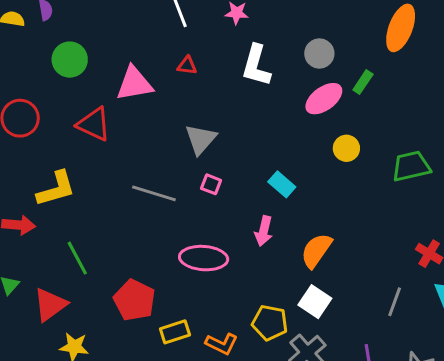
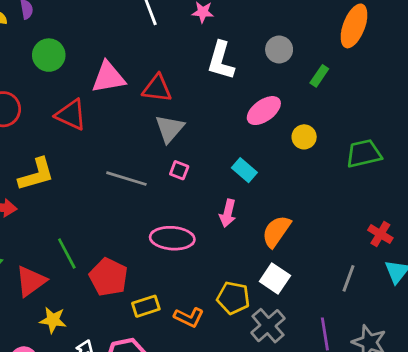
red triangle: (187, 66) -> (157, 88), moved, size x1.6
pink ellipse: (324, 99) -> (264, 111), moved
green line: (77, 258) -> (67, 253), moved

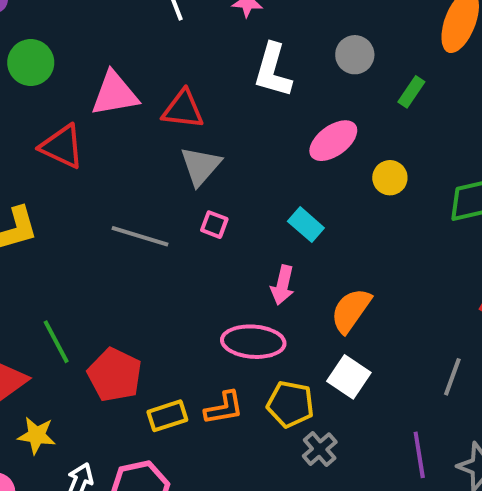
pink ellipse: (172, 238) -> (253, 342), moved
orange L-shape: (189, 317) -> (224, 408), moved, turned -36
gray cross: (268, 326) -> (320, 449), moved, size x0.7

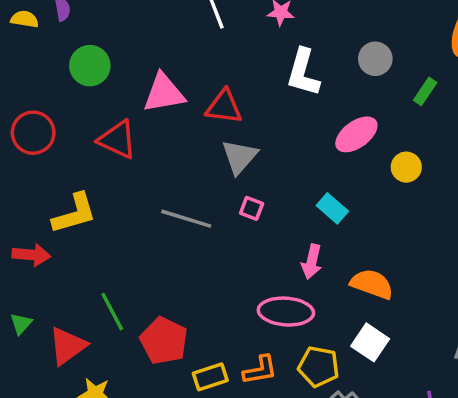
orange semicircle: (351, 310) -> (372, 284), turned 75

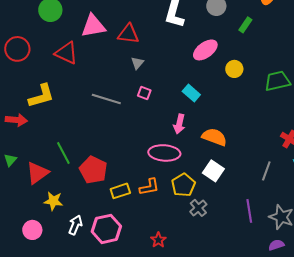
gray triangle: (239, 157) -> (137, 63), size x0.6
yellow pentagon: (319, 367) -> (183, 185), turned 30

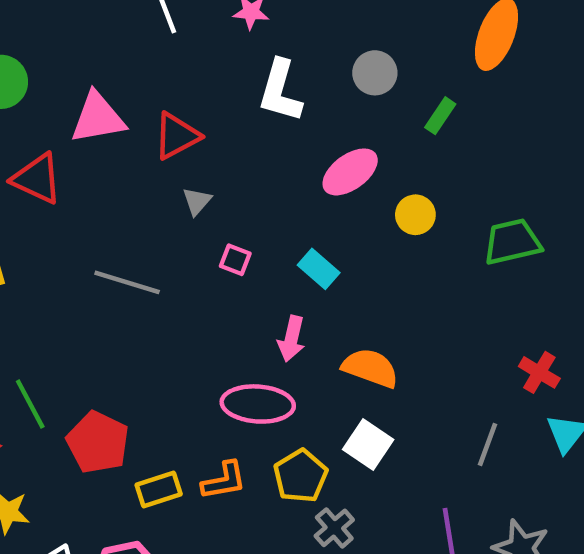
red triangle: (128, 34) -> (177, 136), turned -35
pink square: (144, 93) -> (235, 260), moved

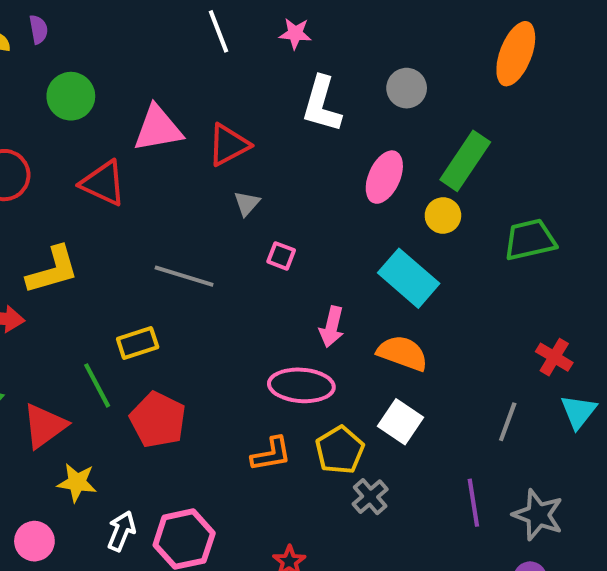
green rectangle: (440, 116) -> (465, 161), moved, size x1.8
pink ellipse: (350, 172) -> (384, 177), turned -30
cyan rectangle: (319, 269) -> (409, 278), moved, size x1.6
yellow rectangle: (159, 490) -> (138, 343), moved

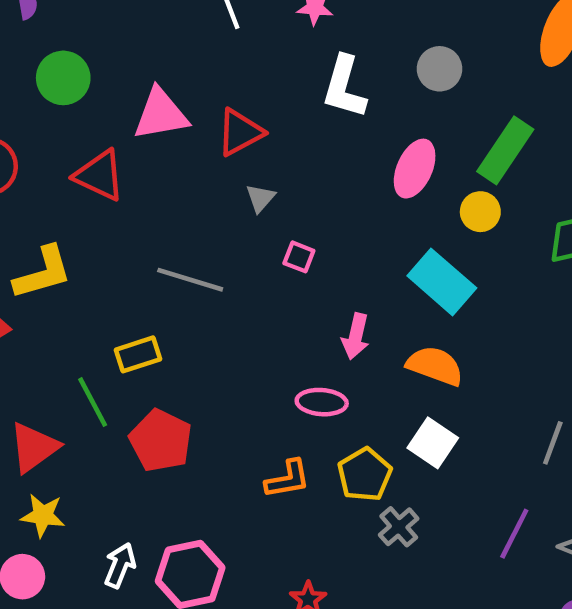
pink ellipse: (301, 385) -> (322, 402), size x0.7
yellow star: (77, 482) -> (43, 515), moved
purple line: (473, 503) -> (514, 534), turned 36

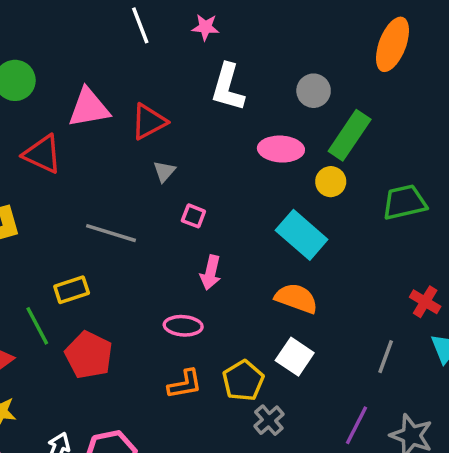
gray circle: (440, 69) -> (314, 91), moved
pink ellipse: (415, 169) -> (281, 149), turned 69
pink arrow: (356, 336) -> (211, 273), moved
pink ellipse: (322, 402) -> (183, 326), moved

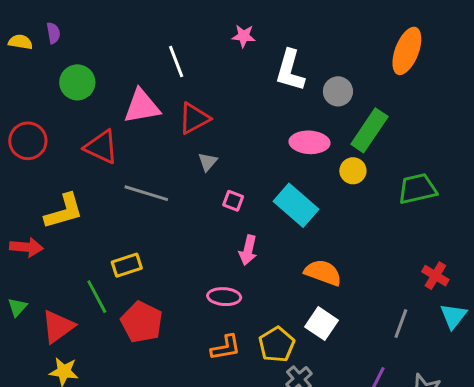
white line: (140, 25) -> (176, 61), moved
white L-shape: (228, 87) -> (290, 70), moved
gray line: (111, 233) -> (146, 193), moved
cyan rectangle: (302, 235) -> (296, 205), moved

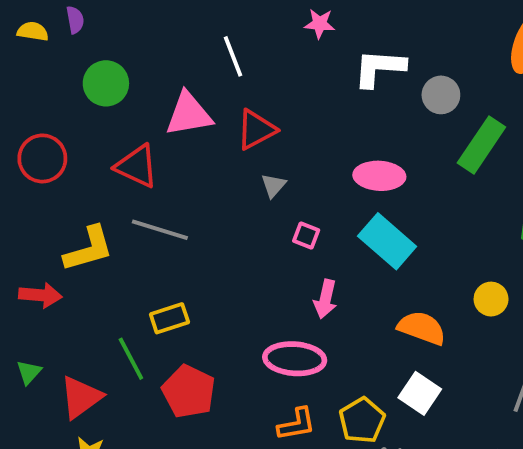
white L-shape: (290, 70) -> (379, 68), turned 78
pink ellipse: (310, 142) -> (379, 176), moved
yellow circle: (353, 171) -> (491, 299), moved
gray line: (146, 193) -> (160, 230), moved
pink ellipse: (224, 297) -> (295, 359), size x1.4

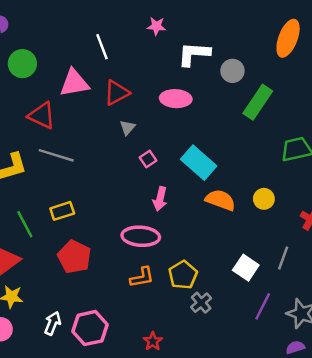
pink ellipse: (379, 176) -> (176, 99), moved
pink square: (306, 235) -> (148, 159), turned 35
orange semicircle: (422, 328) -> (220, 200), moved
green line: (131, 359) -> (25, 224), moved
white square: (420, 393) -> (246, 268), moved

